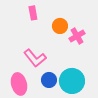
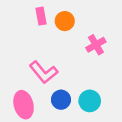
orange circle: (60, 26) -> (65, 21), moved
cyan circle: (72, 81) -> (90, 101), size x0.7

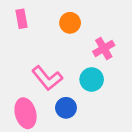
pink rectangle: (41, 16) -> (21, 19), moved
cyan circle: (90, 101) -> (92, 79), moved

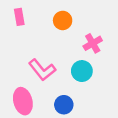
blue circle: (66, 108) -> (64, 105), moved

